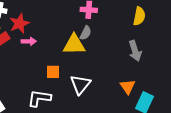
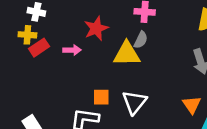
red star: (19, 24) -> (96, 28), moved
orange square: (53, 72) -> (101, 97), moved

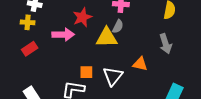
red rectangle: (39, 48) -> (30, 49), moved
pink arrow: (72, 50) -> (63, 35), size x1.5
orange triangle: (192, 105) -> (140, 64), moved, turned -42

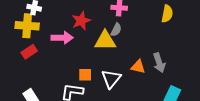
yellow cross: (28, 22) -> (27, 26), size x1.6
gray arrow: (165, 44) -> (159, 63), moved

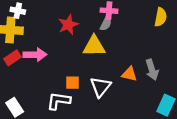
gray semicircle: (116, 30) -> (106, 24), moved
pink arrow: (62, 38) -> (35, 55), moved

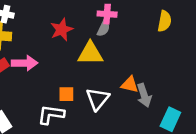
gray arrow: (152, 70) -> (144, 95), moved

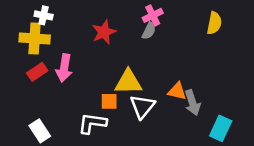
pink cross: (107, 14) -> (153, 15), turned -30
yellow triangle: (90, 53) -> (128, 82), moved
pink arrow: (25, 63) -> (64, 68), turned 100

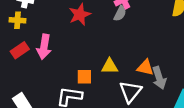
yellow cross: (35, 38) -> (17, 20), size x0.6
yellow triangle: (128, 82) -> (110, 66), moved, size x0.7
white triangle: (142, 107) -> (130, 92), moved

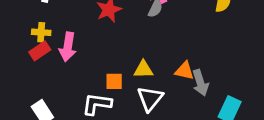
yellow cross: (17, 20) -> (41, 32), moved
white triangle: (130, 92) -> (150, 99), moved

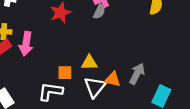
orange triangle: (185, 71) -> (113, 79), moved
gray arrow: (200, 83) -> (137, 74), turned -135

